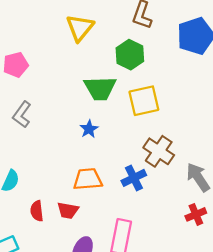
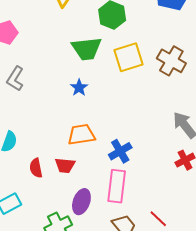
brown cross: (159, 151) -> (171, 61), moved
blue cross: (134, 178) -> (120, 151), moved

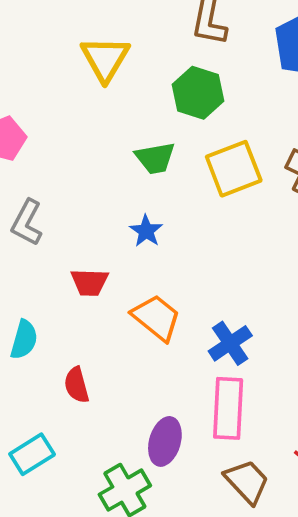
green trapezoid: (87, 49) -> (155, 158), size x0.7
orange trapezoid: (81, 135) -> (156, 318), turned 52
red trapezoid: (65, 165) -> (90, 282), moved

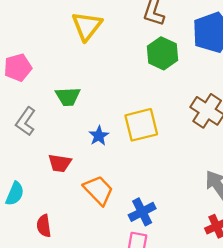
green hexagon: (198, 93) -> (162, 53), moved
green trapezoid: (155, 158) -> (68, 97), moved
yellow square: (234, 169) -> (141, 125), moved

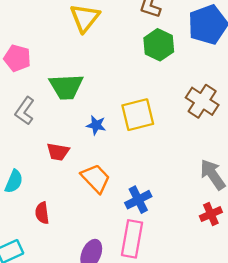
pink pentagon: (18, 68) -> (17, 58), turned 30
green trapezoid: (68, 97) -> (66, 87), size x1.4
blue star: (99, 136) -> (96, 125), turned -30

